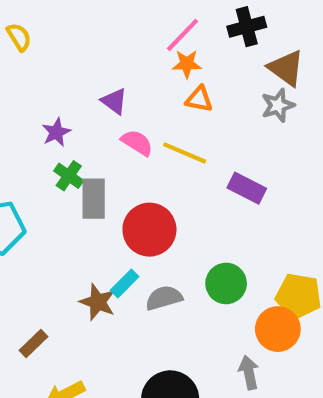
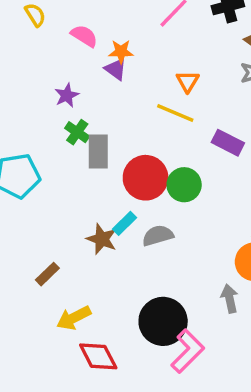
orange star: (187, 64) -> (121, 52), moved
orange triangle: (199, 99) -> (188, 81), moved, turned 50
pink semicircle: (137, 143) -> (84, 36), moved
green circle: (226, 283) -> (184, 185), moved

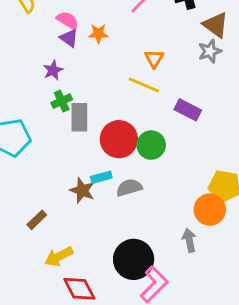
purple triangle: (116, 69) -> (69, 38), moved
green cross: (77, 132) -> (62, 101), turned 30
cyan rectangle: (125, 223) -> (101, 177), turned 30

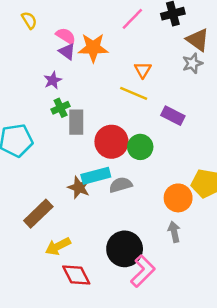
orange star: (98, 34) -> (93, 48), size x1.6
cyan rectangle: (101, 177) -> (96, 176), size x1.5
orange circle: (210, 210) -> (178, 198), moved
brown rectangle: (37, 220) -> (38, 214), size x1.6

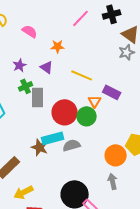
orange star: (93, 48) -> (58, 46), moved, size x0.6
purple triangle: (67, 52) -> (47, 67), moved
orange triangle: (143, 70) -> (95, 101), moved

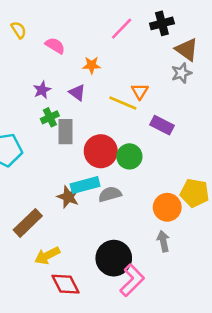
orange triangle: (95, 101) -> (140, 91), moved

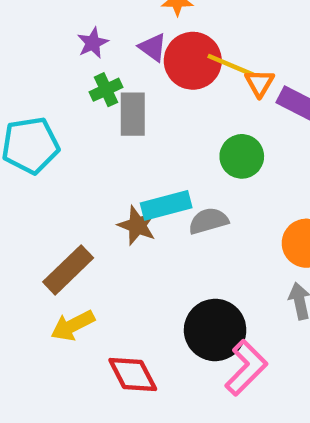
orange triangle: (140, 91) -> (260, 83), moved
red circle: (101, 151) -> (193, 61), moved
yellow arrow: (47, 256) -> (73, 326), moved

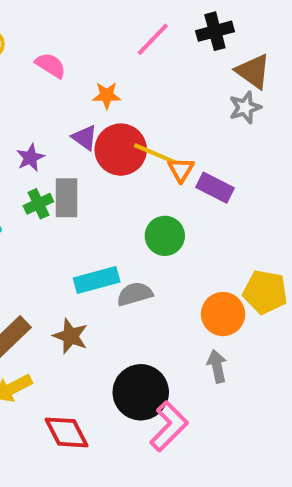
purple star: (93, 43) -> (30, 158), moved
green cross: (106, 90) -> (38, 204), moved
brown star: (137, 225) -> (71, 336), moved

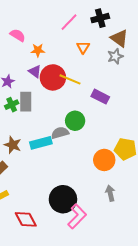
orange star: (107, 95) -> (38, 50), moved
orange triangle: (181, 170) -> (83, 47), moved
gray semicircle: (135, 294) -> (60, 133), moved
brown star: (71, 336) -> (13, 145), moved
gray arrow: (217, 366) -> (110, 193), moved

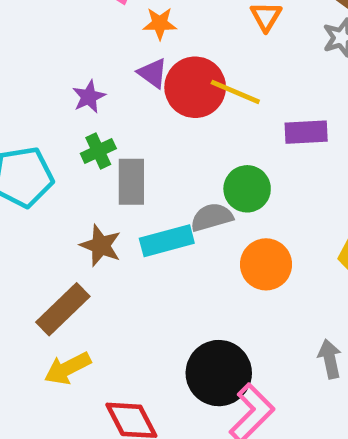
purple rectangle: (100, 97) -> (306, 132), turned -30
gray rectangle: (26, 102) -> (131, 182), moved
orange circle: (104, 160) -> (266, 264), moved

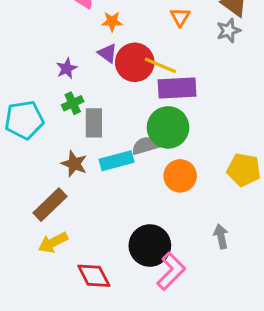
purple rectangle: (306, 132) -> (177, 88), moved, size x1.4
green circle: (247, 189) -> (168, 127), size x1.4

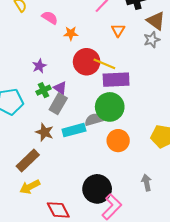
purple triangle: (107, 53) -> (60, 88), moved
gray rectangle: (94, 123) -> (58, 104), turned 30

